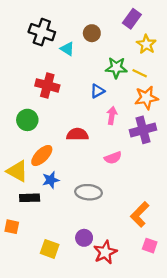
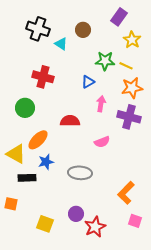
purple cross: (143, 130) -> (129, 117), turned 30

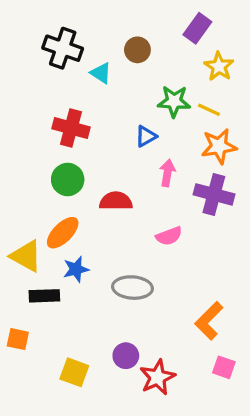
green circle: (25, 108) -> (68, 179), moved

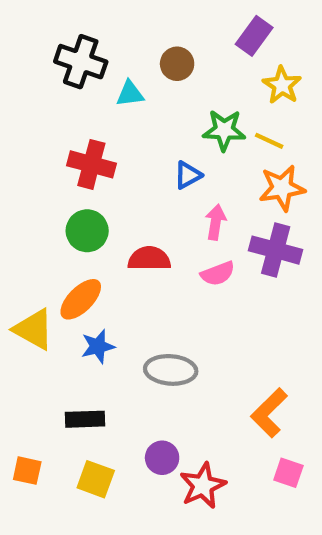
cyan triangle: (101, 73) -> (130, 94), turned -40
pink semicircle: (169, 236) -> (218, 274), moved
black rectangle: (44, 296) -> (85, 419), moved
orange square: (18, 339) -> (27, 471), moved

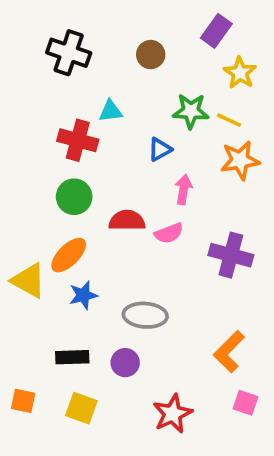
cyan triangle: (130, 94) -> (111, 111), moved
purple cross: (276, 250) -> (231, 255), moved
pink semicircle: (218, 274) -> (169, 233), moved
purple circle: (162, 458) -> (125, 363), moved

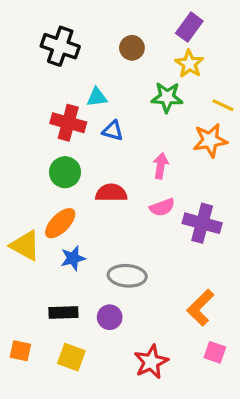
yellow star: (240, 73) -> (189, 64), moved
yellow line: (229, 120) -> (223, 105), moved
blue triangle: (160, 149) -> (113, 131), moved, turned 45
pink semicircle: (169, 233) -> (162, 207), moved

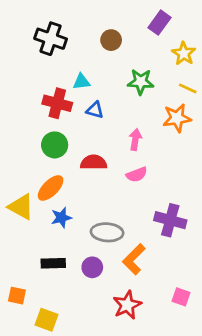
yellow star: (189, 64) -> (184, 53), moved
purple cross: (202, 223) -> (170, 220), moved
orange L-shape: (201, 308) -> (134, 259), moved
yellow square: (71, 357) -> (47, 320), moved

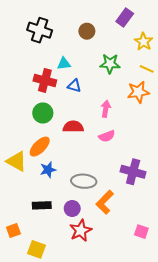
orange square: (17, 296) -> (13, 231), turned -32
red star: (127, 305) -> (81, 231), moved

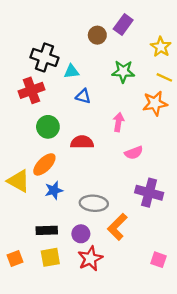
purple rectangle: (125, 18) -> (123, 25), moved
black cross: (40, 30) -> (44, 57), moved
red cross: (45, 80) -> (31, 90), moved, turned -35
pink semicircle: (107, 136) -> (134, 153), moved
yellow square: (37, 249) -> (50, 257), moved, turned -30

